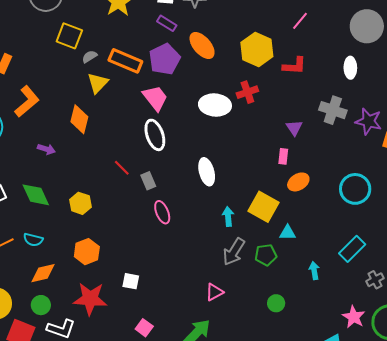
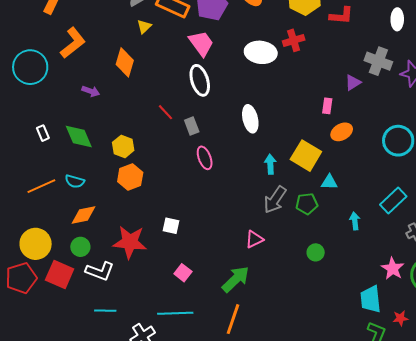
yellow triangle: (98, 83) -> (144, 27), size x0.7
purple triangle: (294, 128) -> (353, 83), moved, turned 30
orange hexagon: (87, 252) -> (130, 177), moved

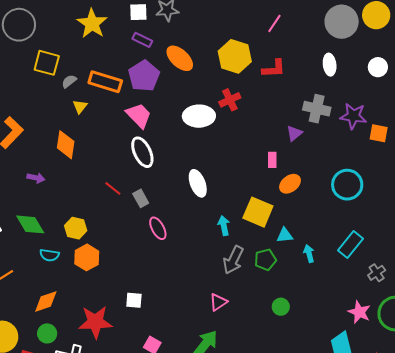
cyan semicircle: (75, 181) -> (49, 255), moved
cyan arrow: (355, 221) -> (309, 254), moved

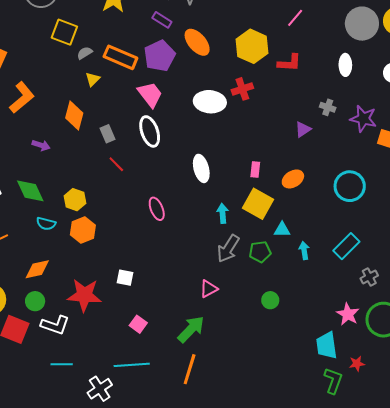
gray cross: (317, 109) -> (328, 107), size x0.6
pink rectangle: (272, 160) -> (255, 170), moved
gray rectangle: (141, 198) -> (108, 134), moved

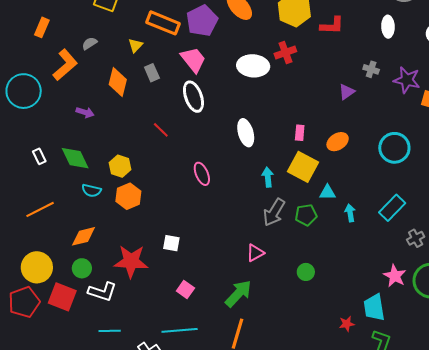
gray semicircle: (85, 53) -> (90, 43), moved
gray rectangle: (108, 134) -> (152, 73), moved
green circle: (270, 300) -> (306, 272), moved
red star: (357, 364) -> (347, 324), moved

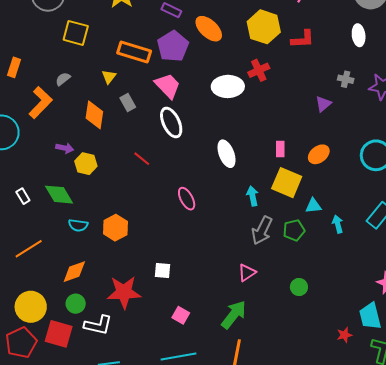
yellow hexagon: (120, 166) -> (86, 164), moved

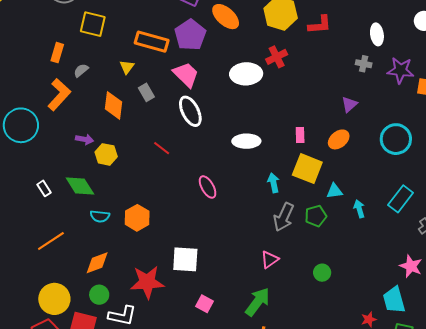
white ellipse: (359, 35) -> (377, 34), moved
orange rectangle: (14, 67) -> (57, 53), moved
purple triangle: (323, 104) -> (349, 104), moved
white ellipse: (227, 154) -> (246, 141), turned -68
white square: (162, 270) -> (185, 259), size x1.6

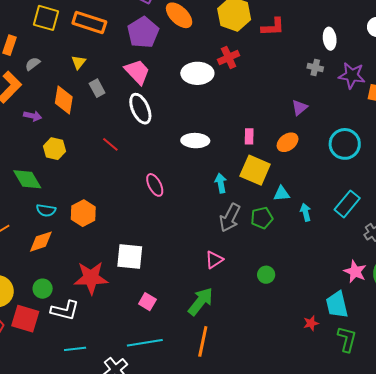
orange rectangle: (152, 42) -> (89, 22), moved
purple arrow: (85, 139) -> (33, 116), moved
orange diamond: (97, 263) -> (41, 242), moved

